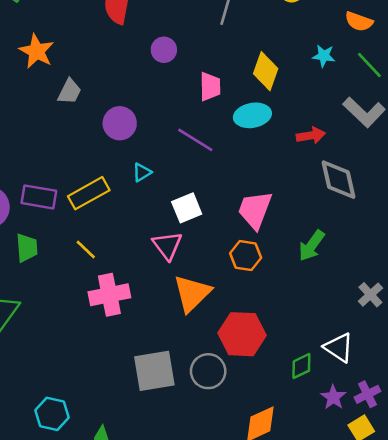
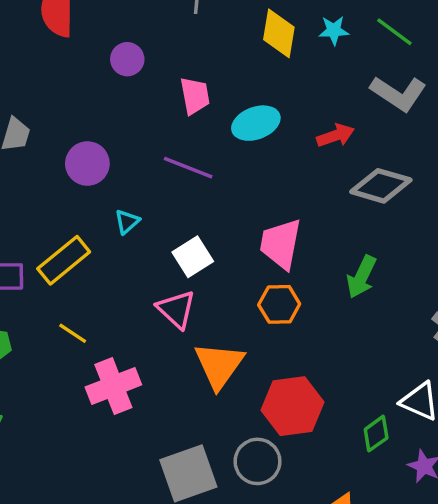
yellow diamond: (266, 71) -> (279, 33), moved
gray diamond: (338, 180) -> (381, 186), turned -51

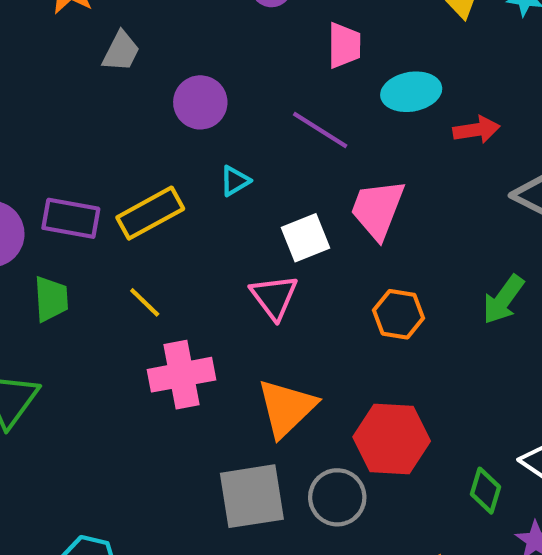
red arrow: (335, 136) -> (476, 130), moved
pink trapezoid: (281, 244) -> (378, 209), moved
orange triangle: (219, 365) -> (287, 408), moved
green diamond: (376, 434) -> (485, 491), turned -48

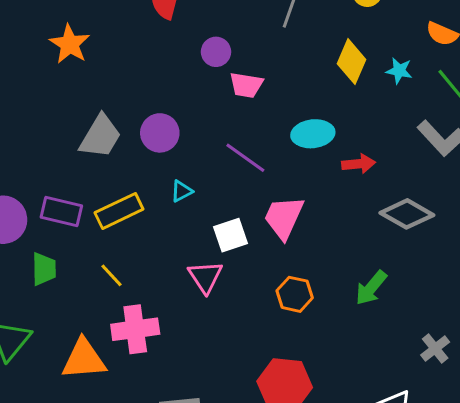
pink trapezoid: (344, 45) -> (246, 85), moved, turned 96
gray trapezoid: (121, 51) -> (100, 136), moved, size x1.5
orange triangle: (287, 408) -> (84, 359), moved, turned 36

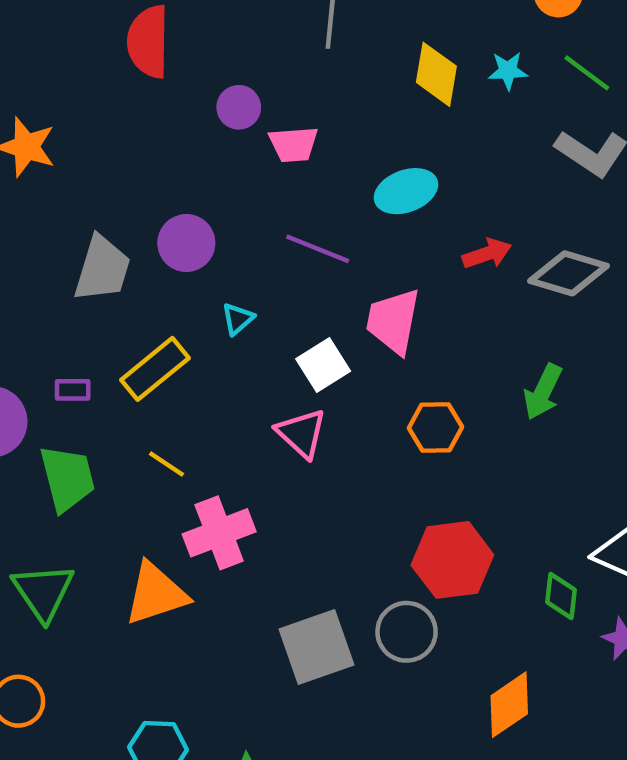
red arrow: (359, 164) -> (487, 254), moved
purple rectangle: (61, 212) -> (73, 390), size x0.6
green trapezoid: (44, 269) -> (67, 478), size x1.4

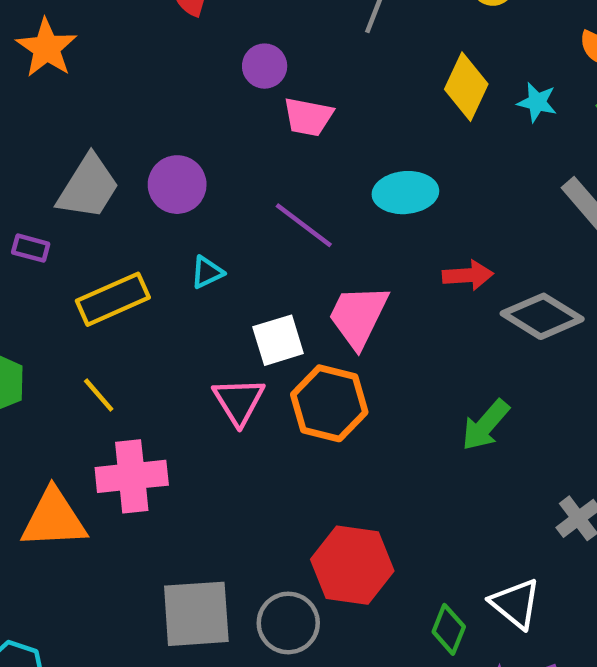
purple rectangle: (73, 390) -> (31, 248), moved
orange hexagon: (436, 427) -> (329, 403), moved, size x1.4

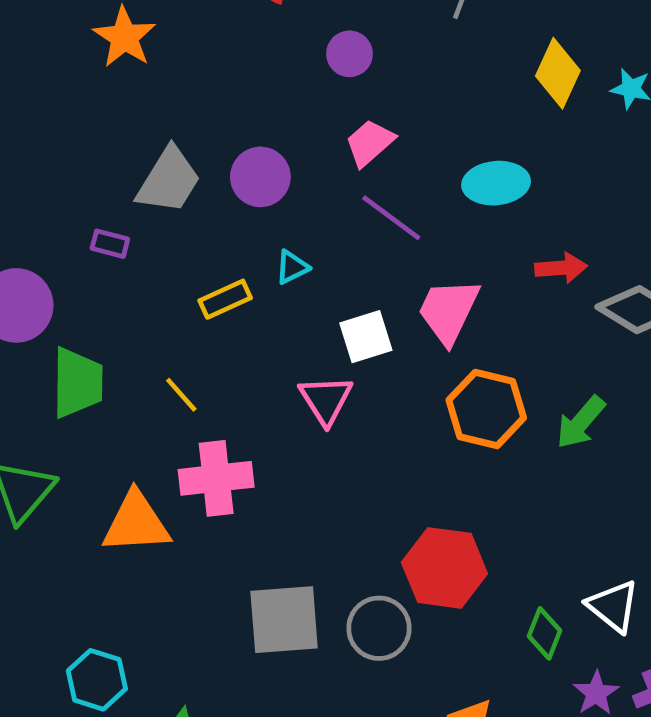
pink trapezoid: (308, 117) -> (370, 143), moved, turned 128
yellow rectangle: (113, 299) -> (225, 299), moved, size x0.7
orange hexagon: (329, 403) -> (486, 409), moved

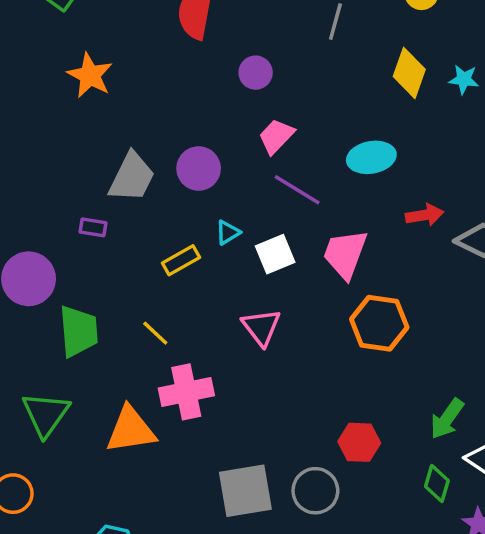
white square: (366, 337) -> (275, 254), moved
green arrow: (581, 422) -> (447, 419), moved
red hexagon: (444, 568) -> (359, 442), size x0.7

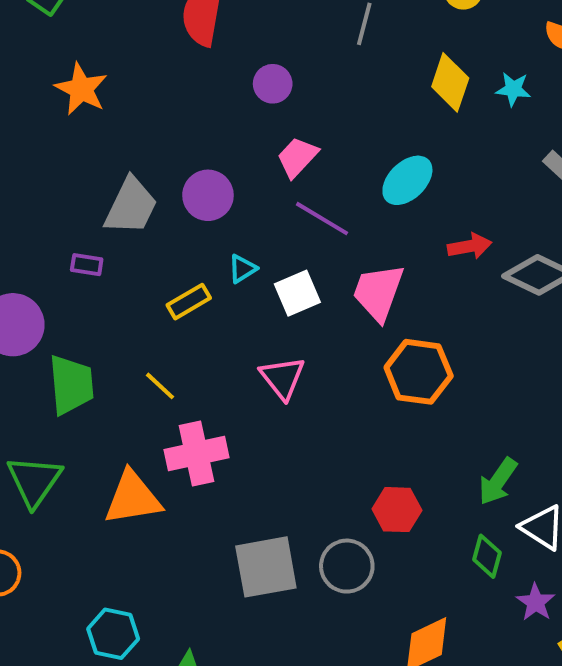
cyan ellipse: (371, 157) -> (407, 180), turned -33

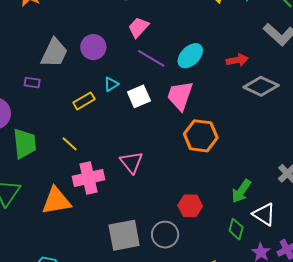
cyan ellipse: (407, 180) -> (190, 56), moved
red arrow: (470, 246) -> (237, 60), moved
pink triangle: (282, 378) -> (132, 162), moved

